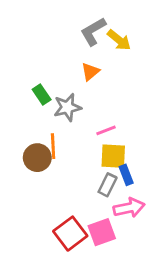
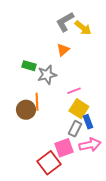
green rectangle: (42, 94) -> (29, 66), turned -40
yellow square: (113, 156) -> (79, 109), turned 30
pink square: (102, 232) -> (64, 148), moved

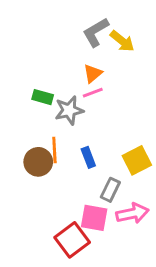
pink line: (74, 91) -> (93, 93), moved
yellow square: (79, 109) -> (137, 160), moved, turned 30
blue rectangle: (88, 122) -> (88, 157), moved
pink square: (64, 148) -> (94, 218), turned 30

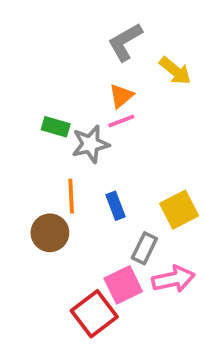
yellow arrow: (122, 41) -> (175, 71), moved
brown circle: (38, 162) -> (50, 233), moved
pink square: (94, 218) -> (123, 285), turned -36

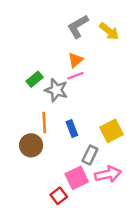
yellow arrow: (175, 71) -> (109, 31), moved
green rectangle: (56, 127) -> (35, 79), turned -56
gray star: (90, 144) -> (56, 90), turned 30
red square: (94, 314) -> (59, 196), size x0.6

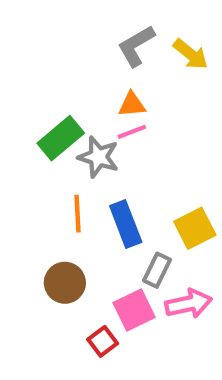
orange triangle: (76, 60) -> (132, 105), turned 35
green rectangle: (35, 79) -> (61, 138), size x1.5
blue rectangle: (72, 129) -> (126, 224), size x1.5
brown circle: (31, 145) -> (65, 283), moved

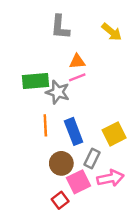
gray L-shape: (136, 46) -> (60, 27), moved, turned -55
green rectangle: (61, 138) -> (36, 81), turned 35
brown circle: (65, 283) -> (61, 163), moved

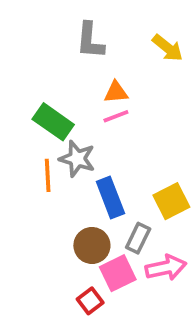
green rectangle: (36, 81) -> (53, 122), turned 40
gray star: (58, 92) -> (77, 159), moved
orange line: (45, 125) -> (48, 175), moved

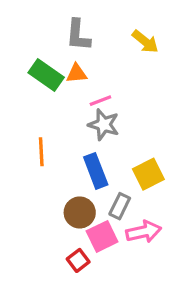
orange triangle: (116, 92) -> (76, 73), moved
green rectangle: (53, 122) -> (46, 75), moved
gray star: (77, 159) -> (104, 125), moved

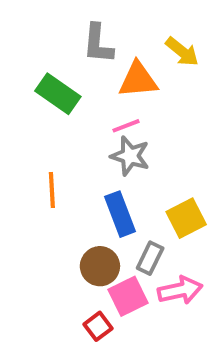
orange triangle: (76, 73) -> (138, 80), moved, size x1.5

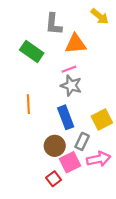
yellow arrow: (182, 52) -> (100, 16), moved

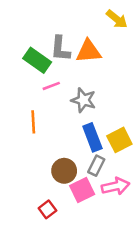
gray L-shape: (54, 24) -> (60, 49), moved
pink line: (69, 69) -> (51, 86), moved
blue rectangle: (66, 117) -> (92, 137), moved
red square: (54, 179) -> (47, 209), moved

